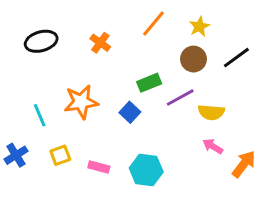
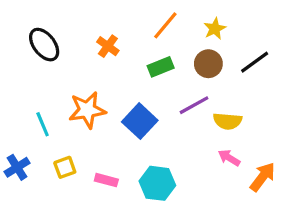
black ellipse: (41, 41) -> (44, 45), turned 68
green rectangle: (149, 83) -> (161, 67), moved
blue square: (130, 112) -> (140, 121), size x1.5

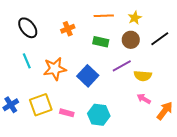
orange line: (165, 25) -> (104, 16), turned 48
orange cross: (108, 46) -> (68, 29), turned 32
green rectangle: (161, 67) -> (101, 42), turned 35
cyan line: (43, 124) -> (27, 61), moved
yellow square: (65, 167) -> (41, 105), size x1.6

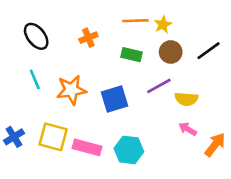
yellow star: (135, 18) -> (163, 25), moved
blue square: (88, 76) -> (115, 99), turned 30
yellow square: (41, 105) -> (53, 137), turned 35
pink rectangle: (67, 113) -> (87, 147), size x1.5

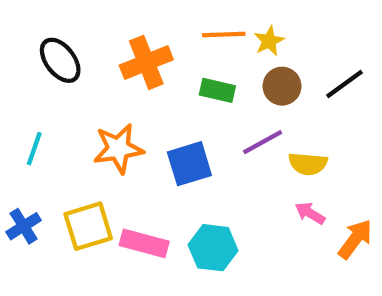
orange cross: (88, 38) -> (146, 62), size x1.6
cyan line: (35, 79) -> (34, 149), moved, turned 42
yellow square: (53, 137) -> (88, 226), turned -32

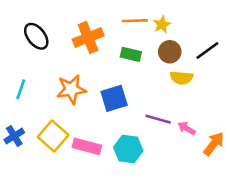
purple line: (263, 142) -> (158, 119), moved, turned 45
yellow semicircle: (308, 164) -> (181, 78), moved
yellow square: (88, 226) -> (53, 136), turned -32

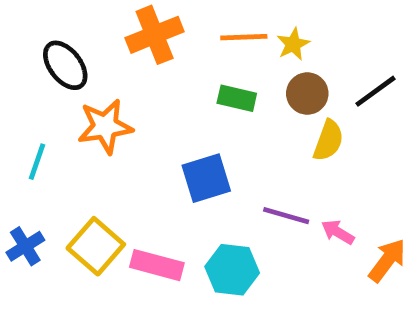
orange cross: (88, 38) -> (155, 35), moved
yellow semicircle: (181, 78) -> (328, 141), turned -75
orange star: (71, 89) -> (105, 126), moved

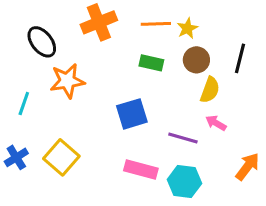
black line: (375, 91) -> (240, 58), turned -40
pink arrow: (338, 232) -> (216, 123), moved
pink rectangle: (157, 265) -> (141, 169), moved
cyan hexagon: (232, 270) -> (184, 181), moved

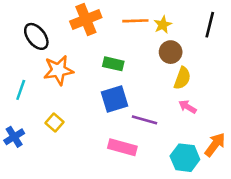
black line: (240, 58) -> (210, 25), moved
green rectangle: (151, 63) -> (113, 64), moved
purple line: (183, 138) -> (145, 120), moved
yellow square: (61, 157) -> (55, 122), moved, size x0.6
cyan hexagon: (184, 181) -> (185, 158), moved

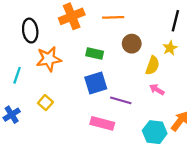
yellow star: (163, 25) -> (170, 48), moved
black ellipse: (36, 36) -> (30, 31), turned 30
brown circle: (171, 52) -> (132, 44), moved

